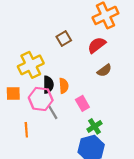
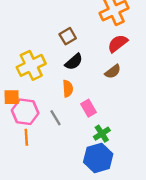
red semicircle: (97, 45) -> (118, 44), moved
black semicircle: (48, 85) -> (74, 62), moved, turned 49
pink hexagon: (41, 99) -> (25, 112), moved

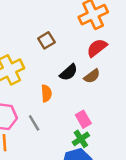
black semicircle: (74, 62) -> (69, 72), moved
pink rectangle: (88, 108) -> (83, 119), moved

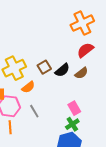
brown square: (46, 40) -> (44, 67), moved
orange semicircle: (46, 93) -> (28, 87), moved, turned 56

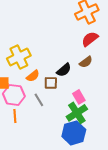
brown square: (44, 67) -> (51, 83), moved, turned 32
black semicircle: (62, 70) -> (64, 70), moved
green cross: (72, 124) -> (77, 113), size x1.5

